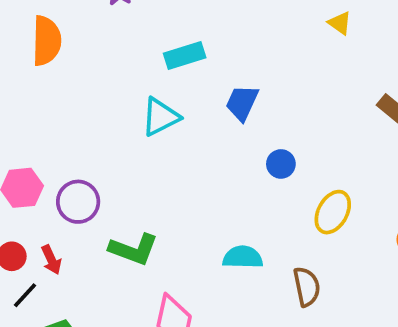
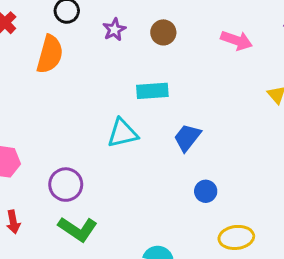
purple circle: (78, 202) -> (66, 185), moved
yellow ellipse: (333, 212) -> (236, 237), turned 40

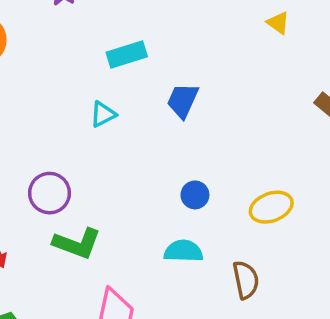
cyan triangle: (122, 133) -> (103, 114), size x0.7
blue circle: (206, 191) -> (195, 195), moved

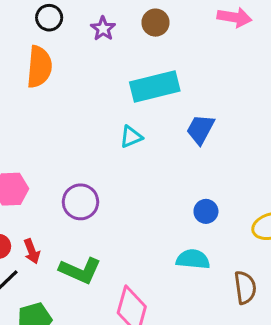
cyan rectangle: (127, 55) -> (155, 86), size x1.4
green L-shape: (77, 243) -> (80, 270), moved

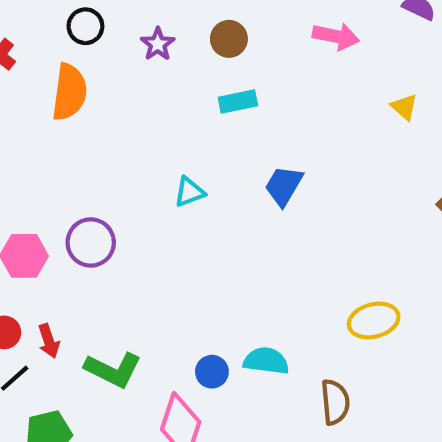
cyan rectangle: (155, 86) -> (238, 102), moved, size x0.6
purple circle: (80, 202) -> (91, 242), moved
blue circle: (206, 211) -> (212, 372), moved

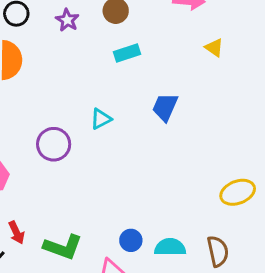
yellow triangle: (404, 107) -> (214, 48), moved
purple circle: (91, 242) -> (54, 144), moved
cyan semicircle: (266, 361) -> (170, 247), moved

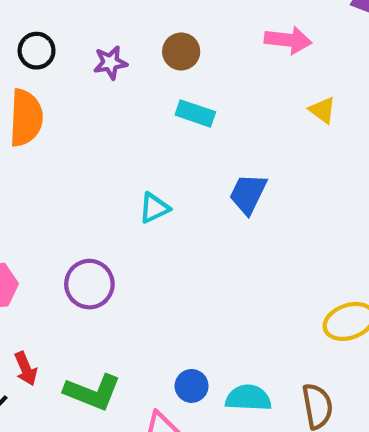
purple star: (67, 20) -> (110, 63), turned 30
cyan rectangle: (127, 53) -> (195, 113), turned 35
purple circle: (54, 144) -> (89, 284), moved

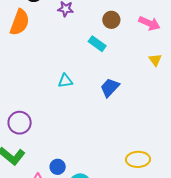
brown circle: (181, 51) -> (111, 20), moved
purple circle: (89, 284) -> (20, 123), moved

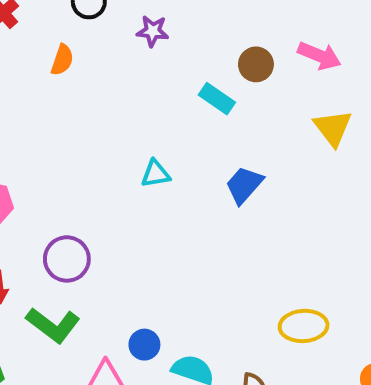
brown circle: (111, 20) -> (256, 64), moved
orange semicircle: (20, 22) -> (62, 60), size x0.6
yellow triangle: (155, 60) -> (333, 128), size x1.5

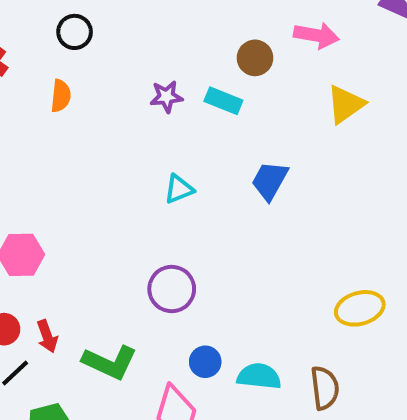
purple star: (153, 31) -> (166, 97), moved
yellow triangle: (333, 128) -> (346, 104), turned 45
purple circle: (67, 259) -> (172, 289), moved

